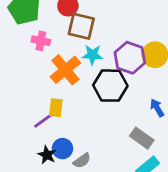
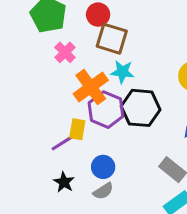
pink cross: (41, 41) -> (65, 52), turned 30
purple hexagon: (130, 58) -> (106, 110), moved
blue circle: (62, 149) -> (103, 167), moved

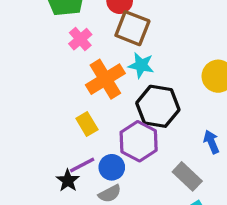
purple hexagon: (106, 110) -> (139, 141), moved
yellow rectangle: (77, 129) -> (87, 124), turned -45
purple line: (62, 143) -> (82, 165), moved

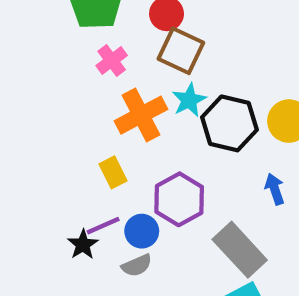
cyan star: (141, 65) -> (189, 100), turned 30
black hexagon: (158, 106) -> (229, 123), moved
blue arrow: (211, 142) -> (275, 189), moved
gray rectangle: (187, 176) -> (240, 250), size x1.4

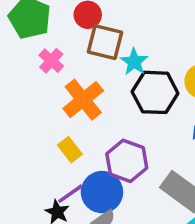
cyan star: (189, 100) -> (134, 62), moved
blue circle: (142, 231) -> (102, 192), size x1.5

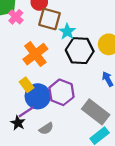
pink cross: (51, 61) -> (16, 17), moved
blue circle: (102, 192) -> (38, 96), moved

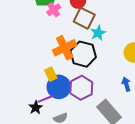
black hexagon: (80, 51) -> (83, 54), moved

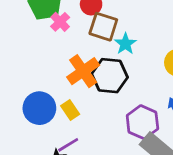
blue circle: (59, 87) -> (39, 108), moved
purple hexagon: (81, 88) -> (142, 122), moved

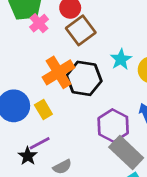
brown square: (103, 27) -> (81, 30), turned 32
cyan star: (125, 44) -> (121, 59), moved

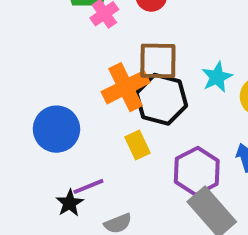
brown square: (81, 30) -> (158, 61), moved, turned 32
yellow rectangle: (43, 109) -> (137, 145), moved

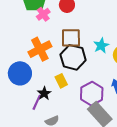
orange cross: (126, 87) -> (40, 49), moved
purple line: (88, 186) -> (37, 102), turned -42
black star: (70, 203) -> (44, 93), moved

